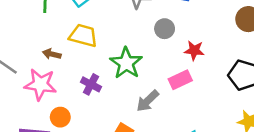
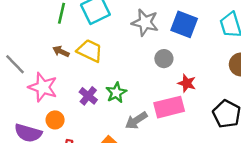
brown arrow: (52, 54) -> (61, 51), moved
green star: (126, 63) -> (116, 93), moved, size x0.7
pink rectangle: (180, 80) -> (169, 107), size x1.4

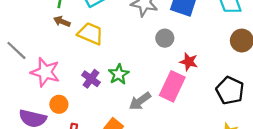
brown arrow: (61, 51) -> (62, 21), moved
pink rectangle: (169, 107) -> (172, 86), turned -48

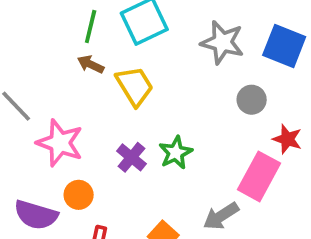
yellow trapezoid: (90, 34) -> (135, 86), turned 32
gray arrow: (140, 101) -> (221, 216), moved

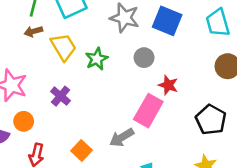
brown arrow: (91, 64) -> (33, 31), turned -42
green star: (176, 153) -> (97, 59), moved

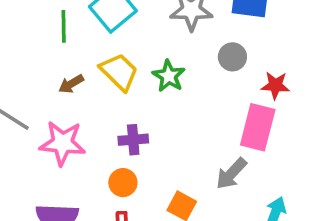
brown arrow: (33, 31) -> (71, 84), moved
purple cross: (61, 96) -> (133, 140), turned -30
orange circle: (24, 121) -> (123, 183), moved

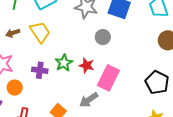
green star: (169, 76) -> (64, 63), moved
red star: (275, 85) -> (87, 65), moved
orange circle: (123, 183) -> (15, 88), moved

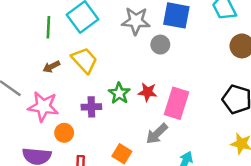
gray circle: (103, 37) -> (160, 45), moved

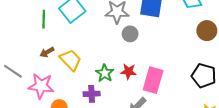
gray circle: (160, 45) -> (130, 34), moved
yellow trapezoid: (84, 60) -> (70, 60), moved
purple cross: (91, 107) -> (92, 94), moved

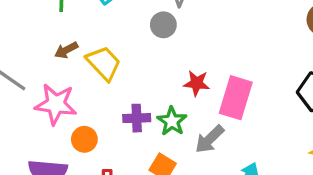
gray circle: (130, 34) -> (163, 25), moved
green star: (105, 73) -> (172, 121), moved

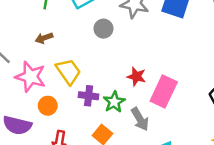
gray circle: (163, 25) -> (103, 29), moved
yellow trapezoid: (104, 63) -> (68, 71), moved
gray arrow: (210, 139) -> (140, 119), turned -85

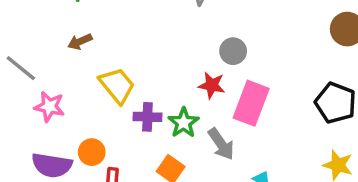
gray circle: (103, 29) -> (233, 51), moved
pink star: (30, 77) -> (49, 107), moved, size x0.7
orange circle: (48, 106) -> (92, 152), moved

